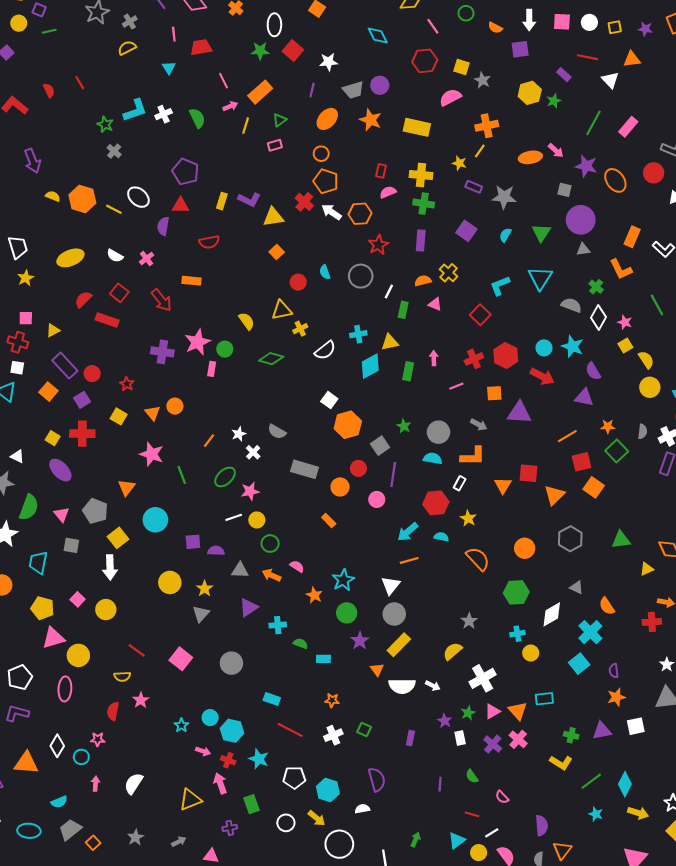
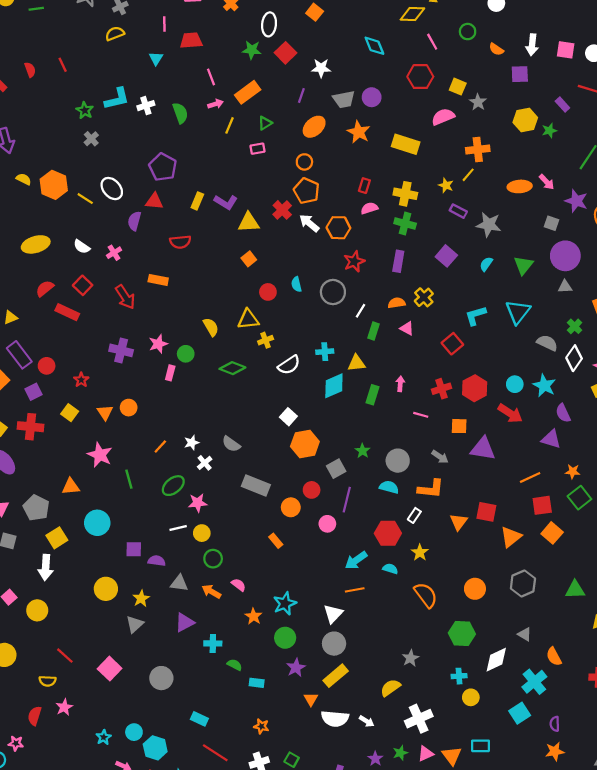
pink star: (197, 342) -> (158, 344), size x0.7
pink line: (456, 386) -> (421, 415), turned 32
orange triangle: (127, 487) -> (71, 487), turned 42

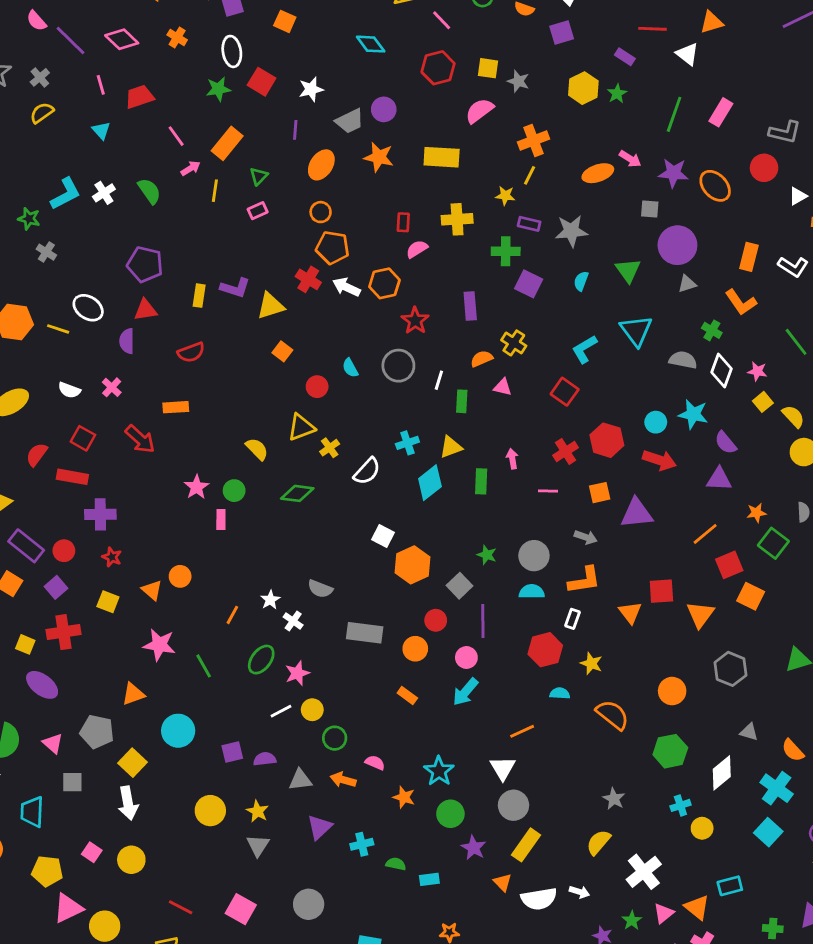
green cross: (405, 223) -> (506, 251), moved
purple cross: (121, 350) -> (100, 514), moved
cyan arrow: (356, 560) -> (465, 692), moved

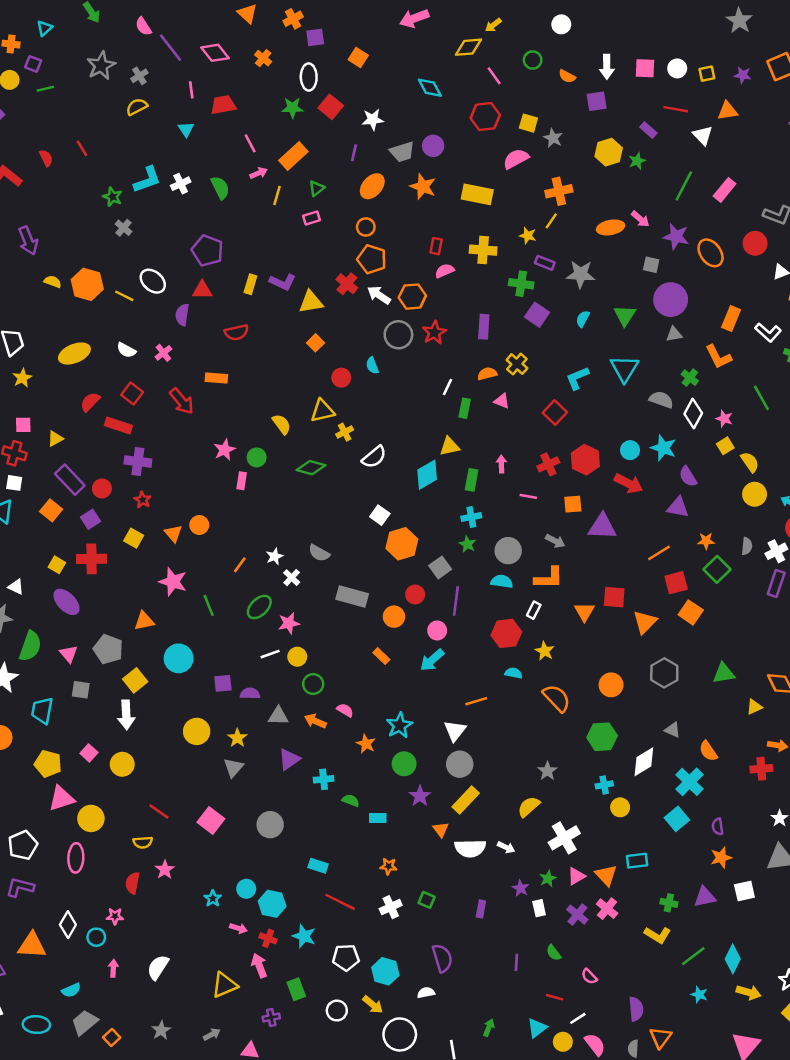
gray circle: (398, 366) -> (398, 335), moved
cyan cross: (407, 443) -> (471, 517), moved

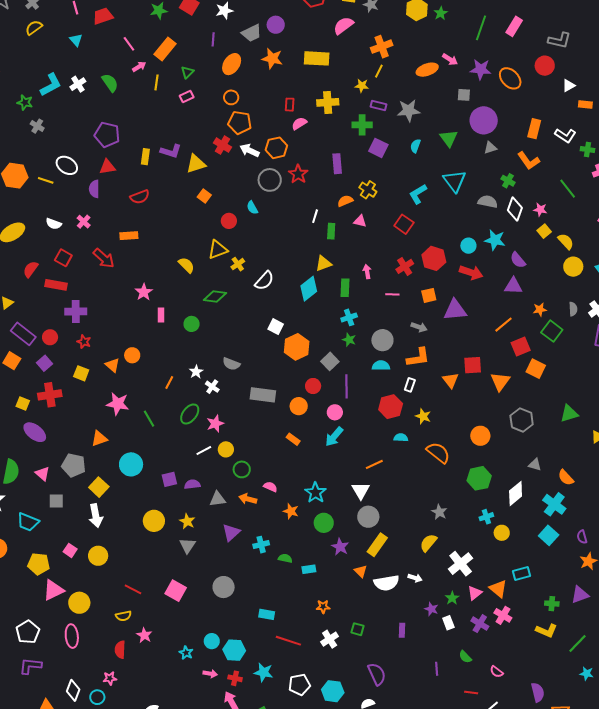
green circle: (257, 457) -> (192, 324), moved
cyan trapezoid: (42, 711) -> (28, 522), turned -70

